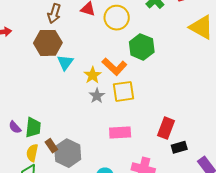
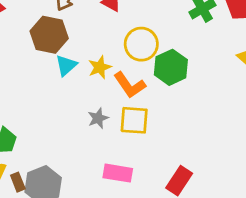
yellow circle: (117, 18) -> (141, 44), moved
yellow star: (93, 75) -> (100, 67), moved
brown rectangle: (51, 146) -> (18, 182), moved

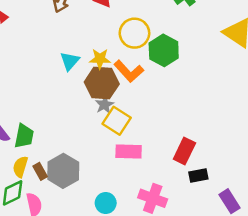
brown hexagon: (49, 35) -> (102, 83), moved
yellow star: (100, 67) -> (100, 59), turned 30
yellow square: (134, 120) -> (117, 121), moved, turned 36

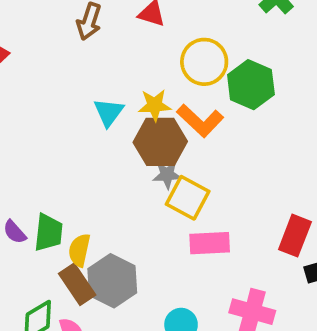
gray star: (104, 105) -> (167, 175), turned 30
yellow semicircle: (20, 167) -> (79, 250), moved
brown rectangle: (40, 171) -> (77, 284), size x1.5

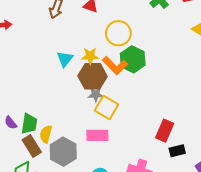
green hexagon: (251, 85) -> (133, 59), moved
pink rectangle: (210, 243) -> (97, 135), moved
brown rectangle: (77, 284) -> (32, 146), moved

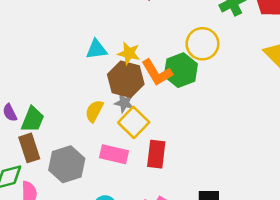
yellow circle: (118, 33) -> (202, 44), moved
cyan triangle: (65, 59) -> (96, 49), turned 30
red rectangle: (165, 131) -> (156, 154), moved, turned -30
yellow semicircle: (46, 134) -> (94, 111), moved

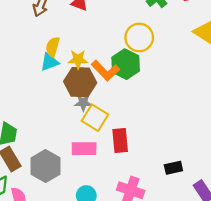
yellow semicircle: (94, 111) -> (53, 47), moved

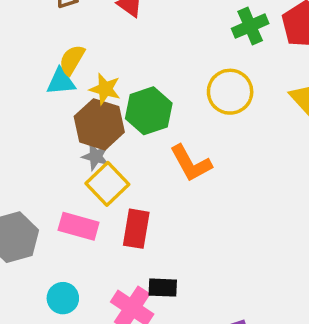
yellow circle: (139, 37) -> (230, 92), moved
green hexagon: (126, 64) -> (149, 111), moved
orange L-shape: (106, 71) -> (191, 163), moved
black rectangle: (173, 168) -> (163, 288), moved

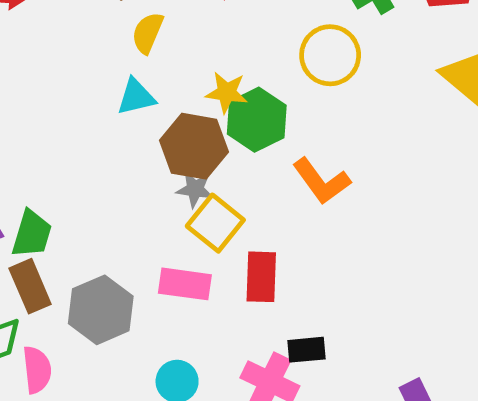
yellow semicircle: (72, 60) -> (148, 33), moved
yellow star: (105, 89) -> (227, 92), moved
yellow circle: (230, 92) -> (330, 55), moved

